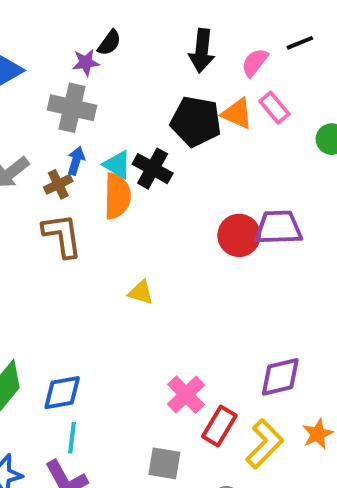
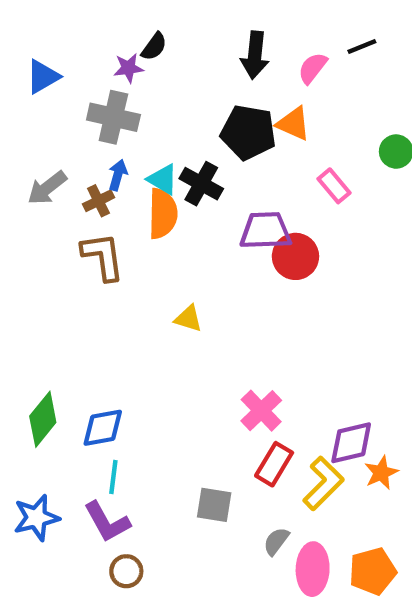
pink rectangle: (274, 108) -> (334, 186), moved
purple trapezoid: (278, 228) -> (265, 231), moved
purple diamond: (280, 377) -> (351, 443), moved
pink cross: (186, 395) -> (261, 411), moved

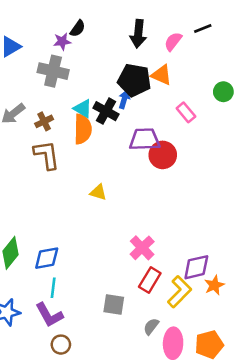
blue arrow: (118, 175) -> (124, 99), moved

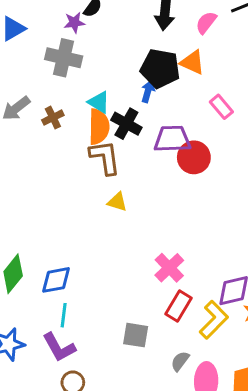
black cross: (106, 111) -> (126, 124), moved
brown L-shape: (47, 155) -> (105, 157), moved

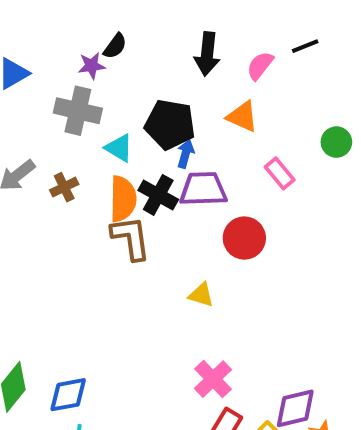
black pentagon: (160, 69) -> (170, 124), moved
cyan triangle: (99, 102) -> (119, 148), moved
purple trapezoid: (172, 139) -> (203, 189), moved
yellow triangle: (117, 202) -> (201, 295), moved

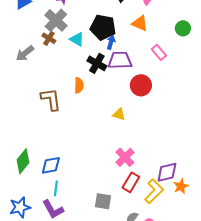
gray cross: (78, 111) -> (56, 20), turned 30
green circle: (336, 142) -> (183, 28), moved
brown cross: (64, 187) -> (49, 38), moved, turned -32
orange semicircle: (123, 199) -> (79, 85), moved, size x0.7
brown L-shape: (131, 238) -> (51, 99), moved

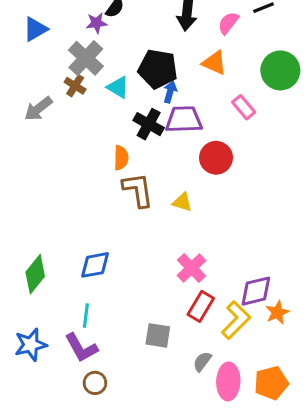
green circle: (183, 28) -> (280, 70), size x1.6
brown L-shape: (51, 99) -> (138, 190), moved
blue diamond: (51, 165) -> (95, 265), moved

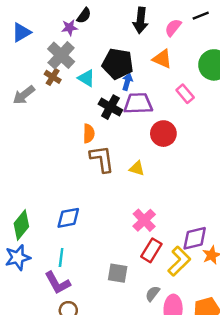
blue star: (31, 345) -> (18, 258), moved

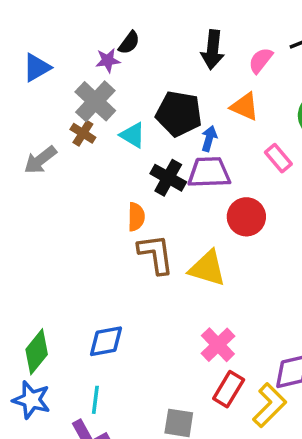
blue arrow: (127, 82) -> (209, 139), moved
yellow triangle: (137, 168) -> (207, 268), size x1.6
blue star: (18, 258) -> (31, 400), turned 30

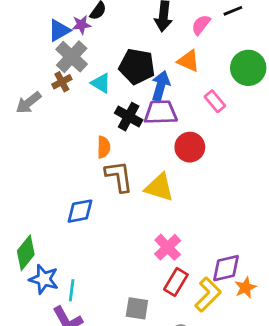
blue triangle: (37, 68) -> (59, 30), moved
brown cross: (83, 133) -> (62, 82), turned 30
blue arrow: (209, 139) -> (161, 86), size x1.5
blue diamond: (106, 341) -> (80, 211), moved
blue star: (31, 400) -> (44, 279), moved

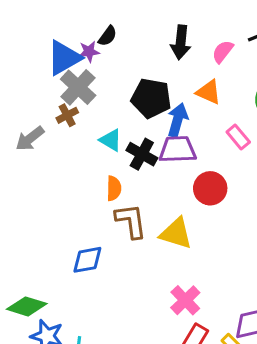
blue triangle: (59, 30) -> (64, 58), size x1.4
cyan triangle: (101, 83) -> (111, 140), moved
green diamond: (26, 253) -> (27, 306), turned 68

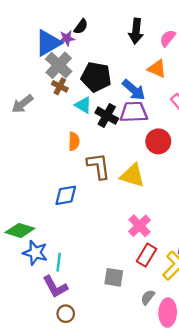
black pentagon: (151, 98) -> (96, 77), moved
brown cross: (67, 115) -> (60, 86), moved, turned -35
blue arrow: (178, 120) -> (134, 90), turned 115
orange semicircle: (114, 188) -> (74, 141), moved

